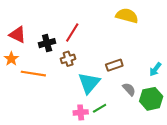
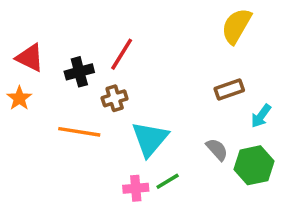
yellow semicircle: (127, 16) -> (236, 26), moved, turned -75
brown rectangle: (114, 65) -> (229, 89), moved
orange line: (33, 74) -> (79, 132), moved

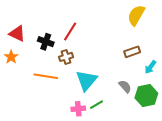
black cross: (79, 72) -> (46, 42), turned 35

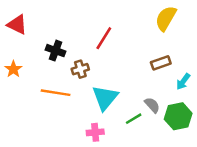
red line: (70, 32) -> (104, 38), moved
red triangle: (17, 34) -> (17, 25), moved
green line: (97, 105) -> (134, 119), moved

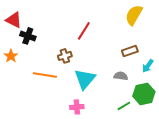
black cross: (56, 51) -> (28, 36), moved
gray semicircle: (152, 105) -> (121, 76), moved, turned -40
green line: (134, 119) -> (124, 106), moved

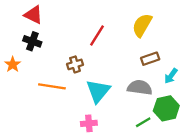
yellow semicircle: (134, 15) -> (142, 25), moved
red triangle: (14, 20) -> (33, 15), moved
gray semicircle: (121, 76) -> (140, 88), size x1.5

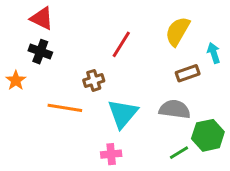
cyan arrow: (171, 76) -> (214, 53), moved, turned 126

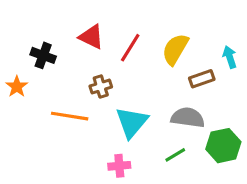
red triangle: (42, 18) -> (91, 37), moved
yellow semicircle: (178, 31) -> (175, 49), moved
green line: (179, 153) -> (175, 155), moved

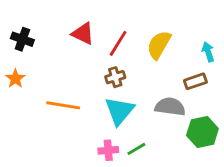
black cross: (43, 55) -> (22, 39), moved
brown rectangle: (202, 79) -> (195, 81), moved
brown cross: (101, 87) -> (115, 77), moved
green line: (175, 155) -> (136, 149), moved

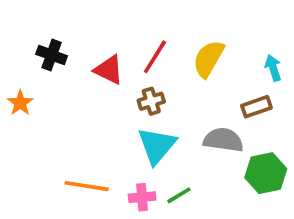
red triangle: (83, 34) -> (109, 70), moved
black cross: (22, 39) -> (52, 55), moved
orange line: (63, 105) -> (87, 186), moved

